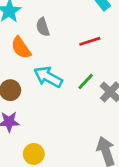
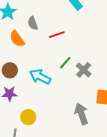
red line: (90, 41) -> (57, 35), moved
cyan arrow: (48, 77) -> (40, 77), moved

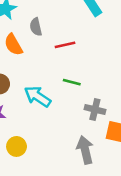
green line: (65, 63) -> (72, 82), turned 56
gray cross: (84, 70) -> (95, 109), moved, turned -35

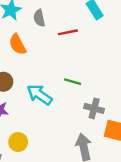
gray semicircle: (36, 27) -> (39, 18), moved
red line: (65, 45) -> (68, 32), moved

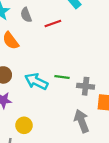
green line: (73, 82) -> (62, 77), moved

